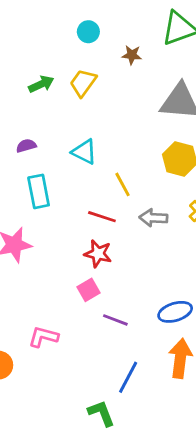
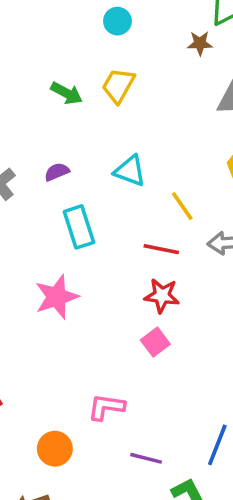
brown star: (132, 55) -> (200, 43), moved
green arrow: (41, 84) -> (67, 93), turned 60
purple line: (115, 320) -> (146, 458), moved

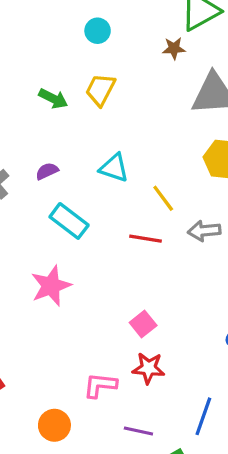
cyan rectangle: (79, 227) -> (69, 221), turned -33
red star: (162, 296) -> (149, 368), moved

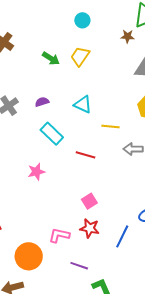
yellow line: (163, 198) -> (110, 126), turned -54
red line: (145, 239) -> (86, 155), moved
pink star: (51, 286) -> (36, 172), size x0.7
blue line: (203, 416) -> (122, 236), moved
orange circle: (54, 425) -> (29, 256), size x1.4

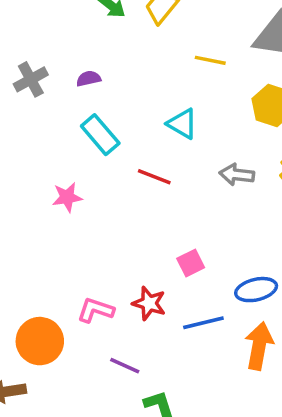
cyan triangle: (83, 105) -> (182, 124), moved
yellow line: (110, 126) -> (210, 60), moved
pink square: (89, 201) -> (191, 263), moved
blue line: (122, 236) -> (203, 323), turned 45

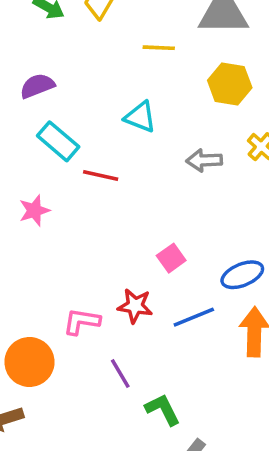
purple semicircle: (89, 79) -> (37, 86), size x1.4
red line: (154, 177) -> (101, 175), moved
purple line: (125, 366) -> (120, 373), turned 44

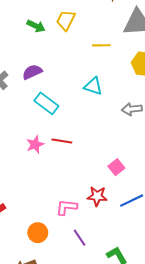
red line: (101, 175) -> (62, 141), moved
orange circle: (29, 362) -> (38, 233), size x0.7
purple line: (120, 373) -> (80, 238), moved

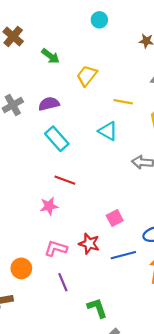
yellow trapezoid: (66, 20) -> (87, 76), moved
green arrow: (36, 26) -> (50, 56), moved
yellow line: (101, 45) -> (123, 102), moved
pink star: (35, 144) -> (49, 206), moved

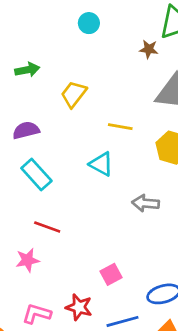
green arrow: (50, 56) -> (27, 70), turned -48

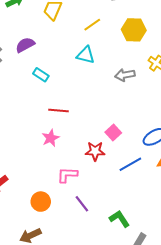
yellow line: (120, 127) -> (92, 25), turned -30
cyan rectangle: (36, 174) -> (41, 75), size x0.7
red star: (79, 307) -> (95, 151), moved

